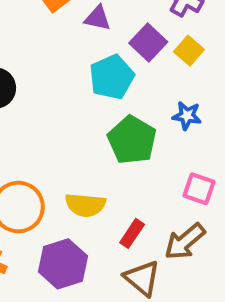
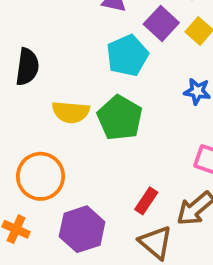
green pentagon: (132, 140) -> (120, 118), moved
yellow semicircle: (85, 205) -> (71, 112), moved

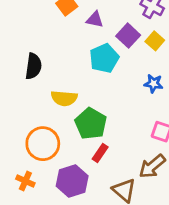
green pentagon: (120, 118) -> (91, 124), moved
red rectangle: (146, 201) -> (100, 153), moved

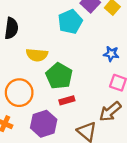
blue star: (153, 84) -> (111, 54), moved
red rectangle: (100, 153) -> (67, 100), turned 40

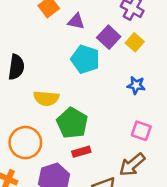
cyan pentagon: (70, 22) -> (85, 59), turned -30
blue star: (111, 54) -> (136, 85), moved

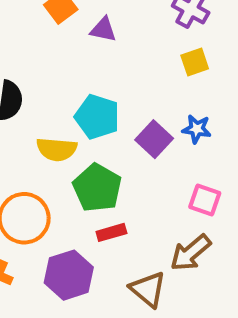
purple square: (109, 37) -> (154, 139), moved
yellow square: (135, 42) -> (195, 62), turned 30
cyan pentagon: (85, 59) -> (97, 117), moved

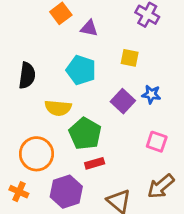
yellow square: (195, 62) -> (130, 58), moved, turned 30
cyan pentagon: (97, 117) -> (81, 70), moved
brown arrow: (191, 253) -> (161, 186), moved

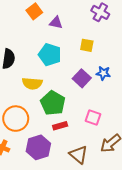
pink square: (157, 142) -> (93, 117), moved

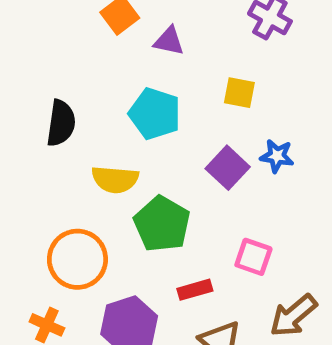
red rectangle: (60, 126) -> (195, 290), moved

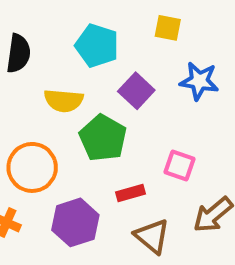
blue star: (277, 156) -> (199, 81), size x1.4
purple square: (228, 168) -> (136, 91), moved

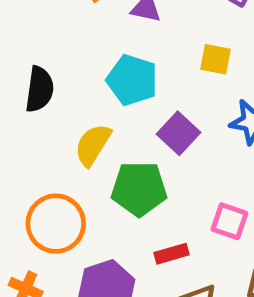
yellow semicircle: (64, 101) -> (93, 145), turned 117
green pentagon: (103, 138) -> (139, 189), turned -30

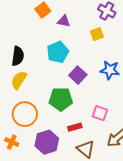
yellow square: (216, 59) -> (97, 34), moved, turned -32
cyan pentagon: (132, 80) -> (58, 52), turned 30
yellow semicircle: (93, 145) -> (19, 80), moved

